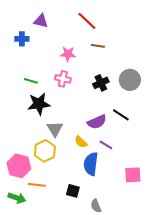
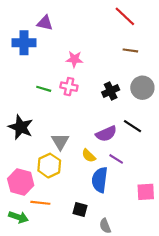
red line: (87, 21) -> (125, 16), moved
blue cross: (22, 39) -> (24, 43), size x1.5
brown line: (98, 46) -> (130, 50), moved
green line: (31, 81) -> (44, 89), moved
black star: (39, 104) -> (21, 127), moved, turned 30

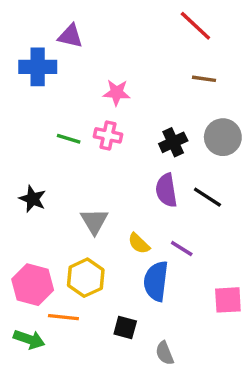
black star: (21, 127) -> (33, 199), size x0.7
purple semicircle: (106, 134) -> (166, 190), moved, turned 105
yellow hexagon: (49, 166) -> (86, 278), moved

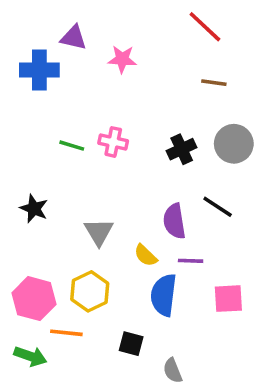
pink star: (117, 93) -> (122, 59), moved
purple semicircle: (166, 190) -> (174, 221), moved
purple line: (182, 249) -> (191, 261), turned -30
pink square: (228, 300) -> (228, 299), moved

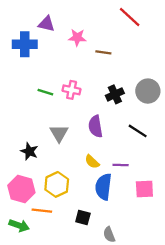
brown line: (214, 83) -> (103, 52), moved
black star: (34, 209) -> (29, 151), moved
purple semicircle: (174, 221) -> (95, 126), moved
gray triangle: (99, 232) -> (59, 133), moved

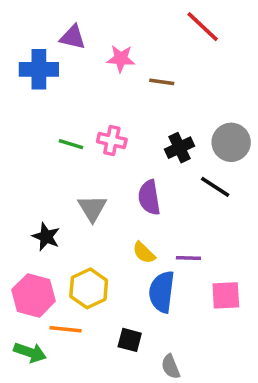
black line: (138, 131) -> (215, 187), moved

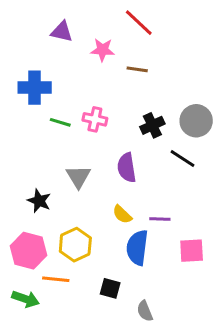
red line: (203, 27) -> (139, 23), moved
blue cross: (39, 69) -> (35, 88), moved

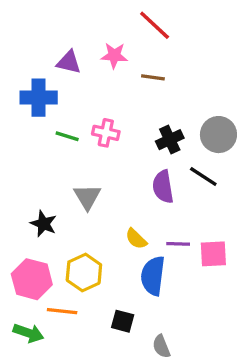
purple triangle: (62, 32) -> (69, 62), moved
purple semicircle: (127, 168) -> (163, 187), moved
pink square: (192, 251) -> (213, 254), moved

